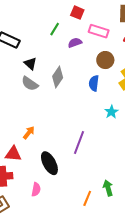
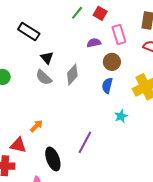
green line: (55, 29) -> (77, 13), moved
pink rectangle: (99, 31) -> (119, 34), turned 48
brown circle: (105, 60) -> (112, 62), moved

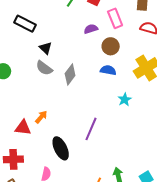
gray diamond: (72, 75) -> (70, 75), moved
blue semicircle: (107, 85) -> (108, 70), turned 91
red triangle: (18, 145) -> (23, 128), moved

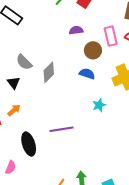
pink rectangle: (115, 18) -> (111, 36), moved
black triangle: (46, 48) -> (14, 83), moved
purple line: (91, 129) -> (62, 129), turned 50

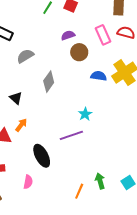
brown circle: (93, 50) -> (79, 52), moved
gray semicircle: (24, 62) -> (25, 56), moved, turned 114
blue semicircle: (87, 74) -> (99, 76), moved
cyan star: (99, 105) -> (85, 114), moved

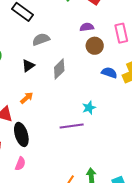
black triangle: (16, 98) -> (28, 66), moved, turned 32
orange arrow: (21, 125) -> (27, 98), moved
black ellipse: (42, 156) -> (21, 134), moved

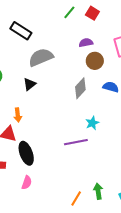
gray semicircle: (41, 39) -> (41, 57), size x1.4
gray diamond: (59, 69) -> (80, 88), moved
orange arrow: (27, 98) -> (18, 115), moved, turned 128

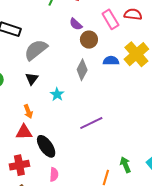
purple semicircle: (86, 43) -> (76, 24), turned -112
cyan star: (92, 123) -> (57, 94), moved

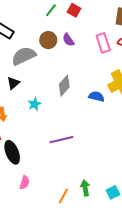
brown circle: (89, 40) -> (48, 40), moved
blue semicircle: (111, 61) -> (96, 97), moved
pink semicircle: (54, 175) -> (24, 182), moved

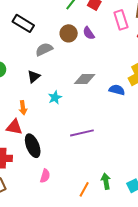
pink rectangle: (103, 43) -> (121, 20), moved
gray semicircle: (24, 56) -> (44, 49), size x0.7
gray diamond: (64, 86) -> (85, 79), turned 50

